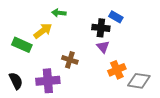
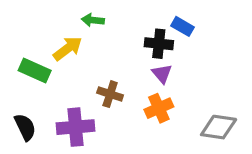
orange cross: (117, 70) -> (159, 108), moved

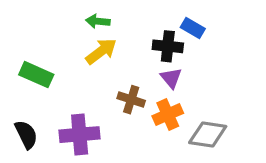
yellow arrow: (68, 48) -> (101, 51), moved
brown cross: (110, 94) -> (131, 100), moved
gray diamond: (219, 127) -> (208, 135), moved

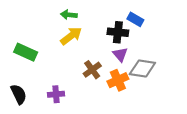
brown cross: (131, 100) -> (92, 70), turned 36
purple cross: (80, 135) -> (56, 94), size x0.6
gray diamond: (208, 135) -> (142, 68), moved

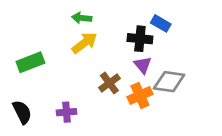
green rectangle: (26, 52) -> (30, 62), turned -45

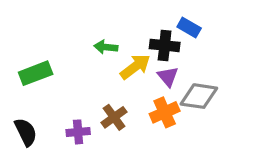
green arrow: (82, 18) -> (106, 47), moved
yellow arrow: (85, 43) -> (135, 67), moved
brown cross: (109, 83) -> (114, 117), moved

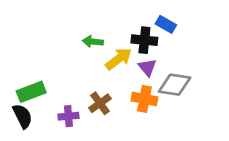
green rectangle: (36, 73) -> (31, 92), moved
orange cross: (165, 112) -> (144, 99), turned 35

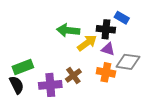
green arrow: (93, 42) -> (68, 30), size x1.5
purple triangle: (147, 67) -> (108, 49), turned -32
purple cross: (68, 116) -> (50, 85), size x1.5

